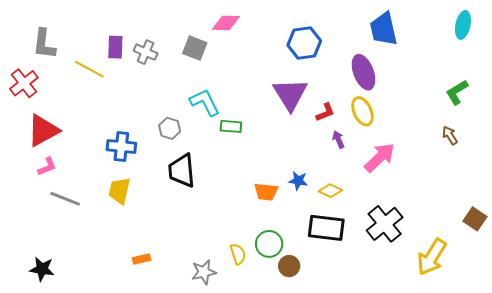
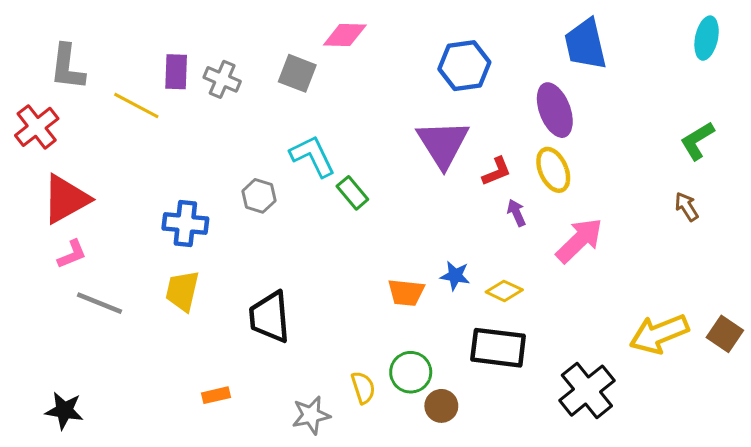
green rectangle: (231, 126) -> (352, 193), turned 45
black trapezoid: (182, 171) -> (270, 317), moved
black cross: (385, 224) -> (587, 391), moved
yellow arrow: (432, 257) -> (659, 334), moved, turned 36

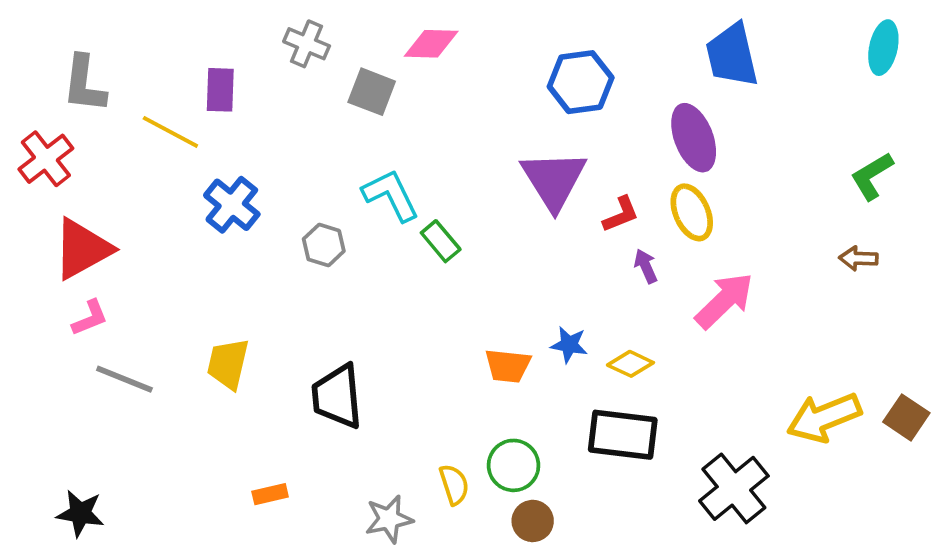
gray cross: (222, 79) -> (307, 44), moved
brown arrow: (687, 207) -> (858, 258), turned -56
blue cross: (185, 224) -> (232, 205), moved, turned 33
brown circle: (441, 406) -> (533, 521), moved

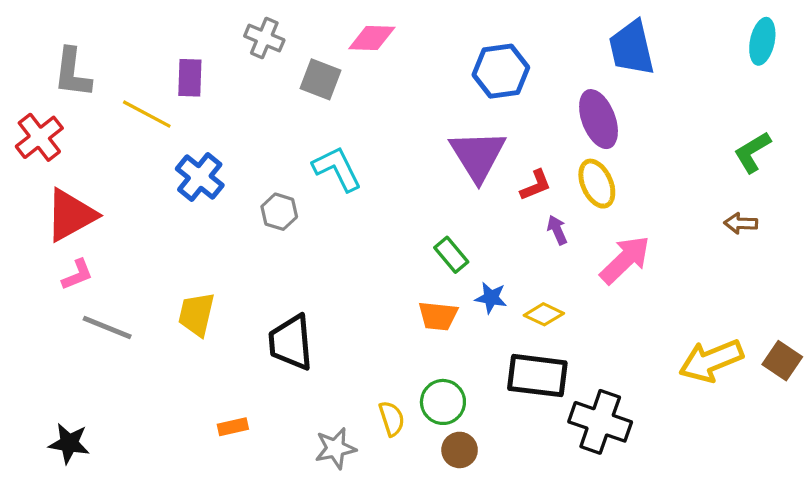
green rectangle: (441, 241) -> (451, 255), moved
black cross: (734, 488) -> (600, 422), moved, turned -32

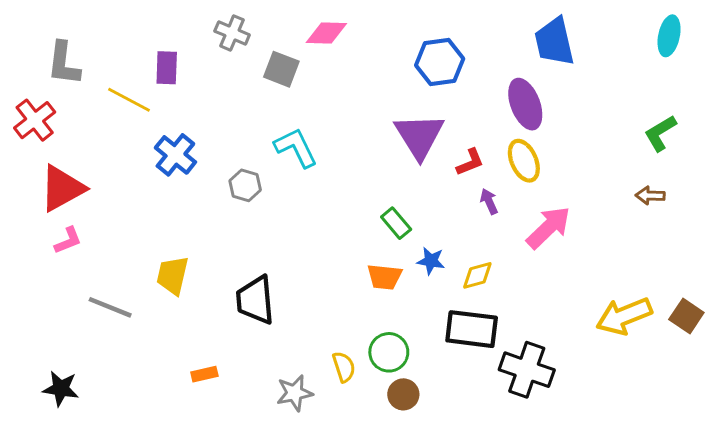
yellow diamond: (544, 314) -> (477, 275), turned -40
gray line: (107, 328) -> (110, 307), moved

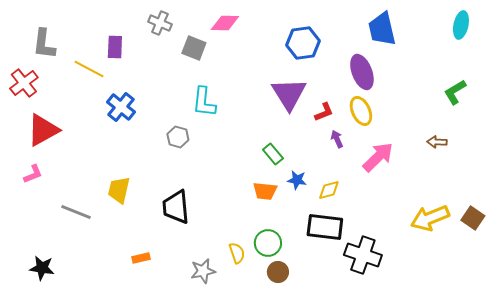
cyan L-shape: (296, 148) -> (204, 102), turned -148
gray hexagon: (245, 185) -> (178, 137), moved
brown arrow: (650, 196) -> (437, 142), moved
pink L-shape: (68, 241) -> (33, 174), moved

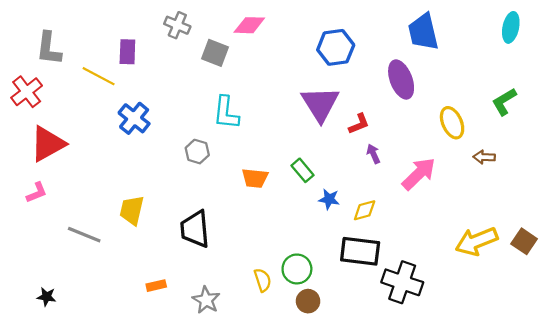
yellow ellipse: (361, 111) -> (452, 123), moved
orange trapezoid: (265, 191) -> (255, 178), moved
black star: (42, 268) -> (47, 297), size x0.7
gray star: (203, 271) -> (206, 300), moved, turned -30

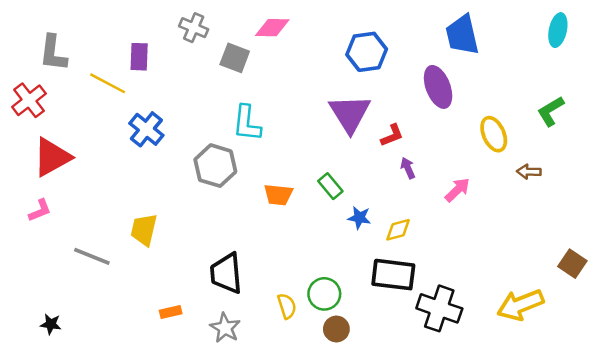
gray hexagon: (197, 152) -> (215, 166), size x1.6
pink arrow: (419, 174) -> (457, 190), size x0.7
black trapezoid: (195, 229) -> (226, 273), moved
yellow arrow: (476, 241) -> (520, 305), moved

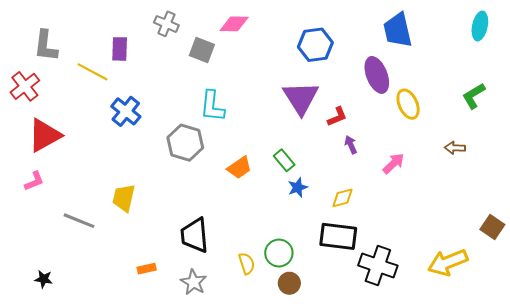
yellow ellipse: (494, 134) -> (408, 104), moved
orange trapezoid: (278, 195) -> (239, 168), turned -40
blue star: (359, 218) -> (298, 187), moved, turned -30

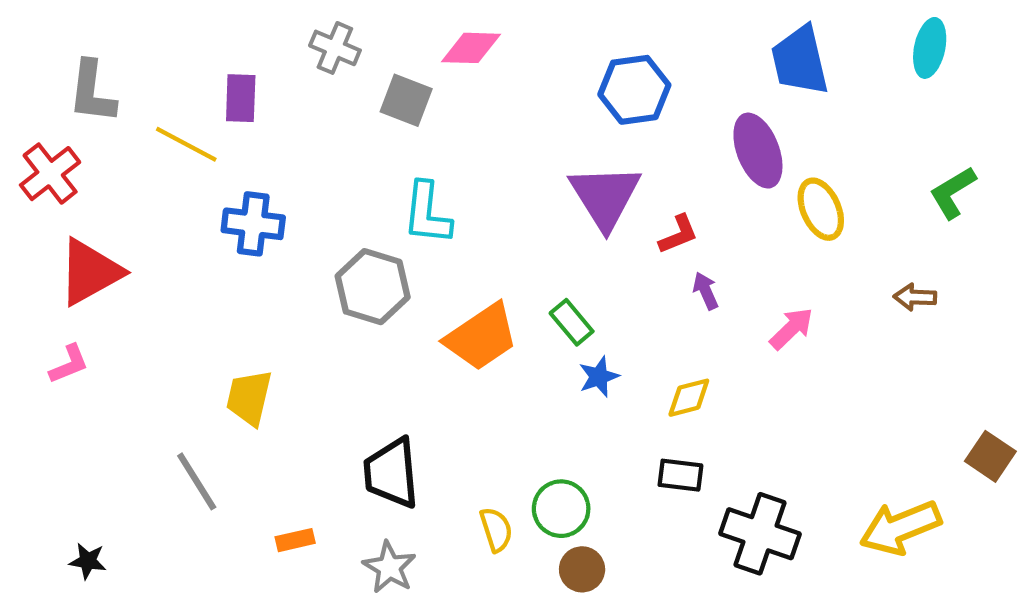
cyan ellipse: (480, 26) -> (930, 48), moved
blue cross: (126, 111) -> (253, 224), turned -32
orange trapezoid: (239, 168) -> (482, 337), size x1.5
gray line: (79, 221) -> (197, 481), moved, turned 36
black rectangle: (338, 236) -> (680, 475), size x0.6

